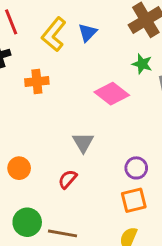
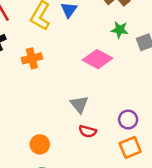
orange circle: (19, 168) -> (40, 144), moved
red semicircle: (68, 179) -> (88, 131), moved, turned -108

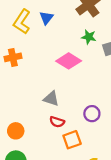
gray triangle: (79, 104) -> (51, 99), turned -35
orange square: (130, 147) -> (72, 140), moved

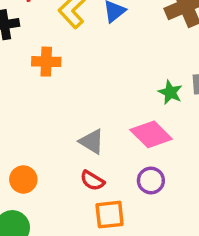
green star: (89, 37) -> (170, 92), moved
pink diamond: (69, 61) -> (151, 134), moved

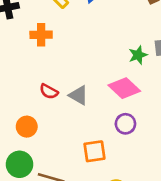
green star: (170, 92) -> (138, 55), turned 30
red semicircle: (92, 181) -> (49, 91), moved

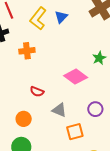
pink diamond: (124, 88) -> (76, 77), moved
gray triangle: (79, 95) -> (59, 110), moved

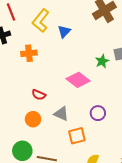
blue triangle: (61, 17) -> (64, 31), moved
orange circle: (24, 119) -> (33, 119), moved

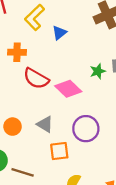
red semicircle: (39, 95) -> (36, 78), moved, size x1.6
purple circle: (98, 113) -> (86, 129), size x1.5

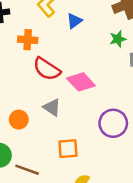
green star: (98, 71) -> (118, 39), moved
gray triangle: (45, 124) -> (52, 107), moved
purple circle: (86, 129) -> (113, 123), moved

